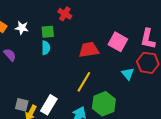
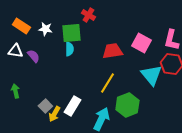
green square: (48, 32) -> (71, 33), size x1.5
cyan triangle: (128, 74) -> (151, 75), size x1.6
gray square: (22, 105) -> (45, 106), turned 32

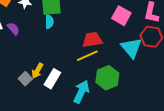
red trapezoid: (112, 51) -> (92, 40), moved
yellow line: (107, 83) -> (87, 56), turned 35
yellow arrow: (54, 114) -> (37, 71), moved

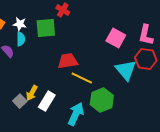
cyan semicircle: (49, 22) -> (21, 39), moved
red trapezoid: (92, 40) -> (68, 61), moved
yellow line: (87, 56) -> (82, 78), turned 50

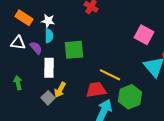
green square: (46, 28) -> (74, 50), moved
red trapezoid: (68, 61) -> (96, 90), moved
white rectangle: (47, 101) -> (49, 68), moved, turned -30

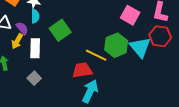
green square: (74, 50) -> (60, 30), turned -30
yellow arrow: (60, 90) -> (17, 41), moved
green hexagon: (130, 97) -> (116, 45), moved

